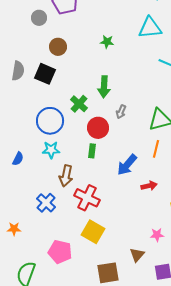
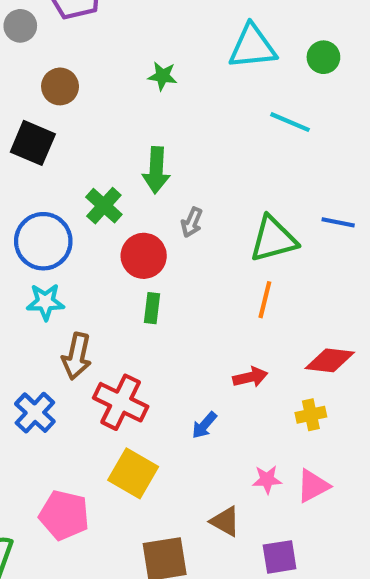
green rectangle: (92, 151) -> (152, 308), moved
blue arrow: (127, 165) -> (204, 425), moved, size x0.6
brown triangle: (137, 255) -> (225, 521), turned -42

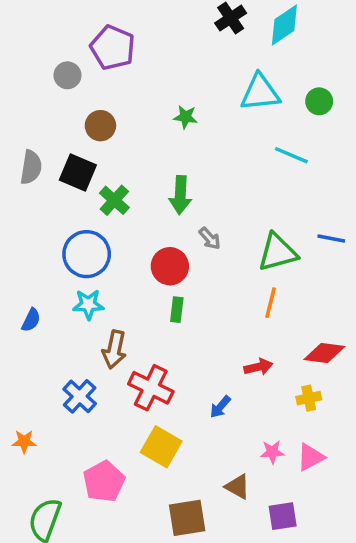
green cross: (104, 206) -> (114, 200), moved
gray arrow: (192, 222) -> (210, 238), turned -65
pink pentagon: (64, 515) -> (104, 481), turned 30

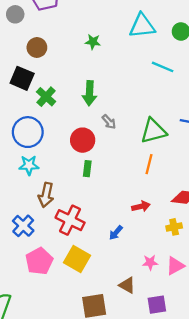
pink pentagon: (104, 481) -> (39, 261), moved

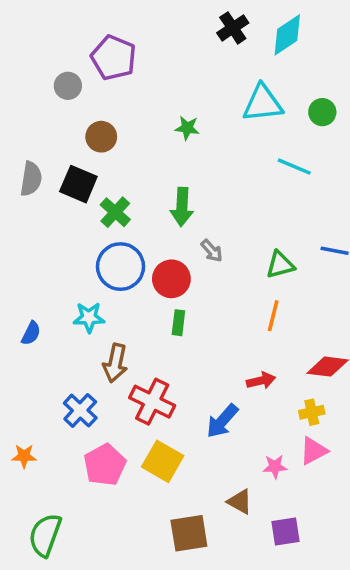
green triangle: (153, 131) -> (280, 265), size x0.7
blue circle: (28, 132) -> (121, 267), moved
blue arrow: (116, 233) -> (222, 421), size x1.5
pink triangle: (175, 266) -> (314, 451), moved

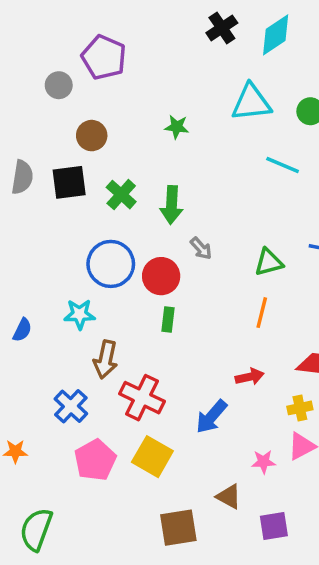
black square: (78, 184) -> (69, 182), turned -30
green cross: (115, 212) -> (121, 195), moved

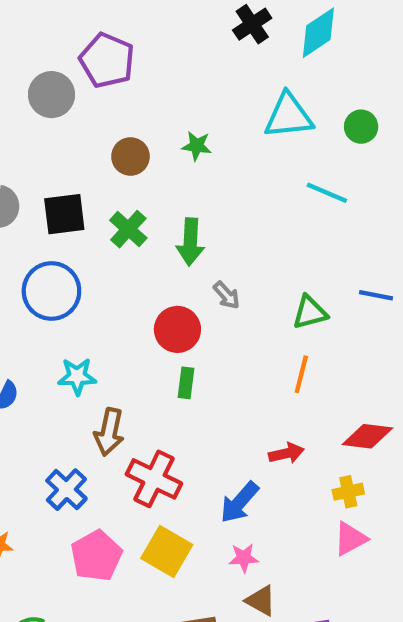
gray circle: (59, 85) -> (51, 95), size x1.4
brown circle: (92, 136) -> (130, 156), moved
blue circle: (111, 264) -> (51, 291), moved
pink star: (263, 462) -> (244, 558), moved

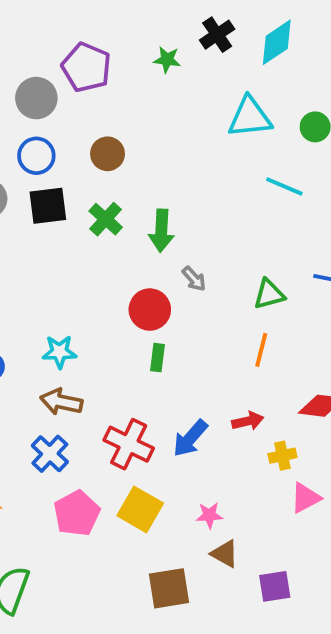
green star: (197, 146) -> (167, 60), moved
blue circle: (51, 291) -> (36, 156), moved, size x0.7
brown arrow: (109, 432) -> (61, 402), moved, turned 90
yellow cross: (348, 492) -> (282, 456), moved
blue arrow: (239, 502) -> (190, 438), moved

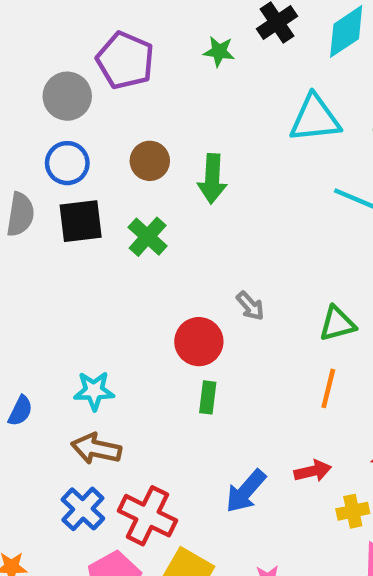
green arrow: (161, 231) -> (212, 179), moved
red cross: (129, 444) -> (148, 516), moved

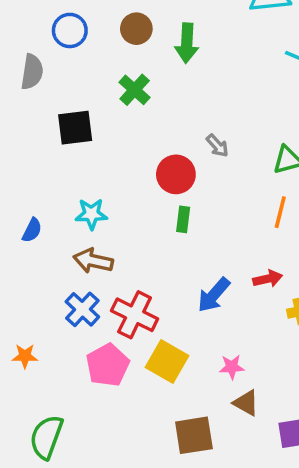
black square: (81, 221) -> (75, 128), moved

